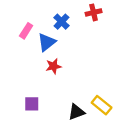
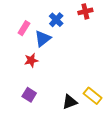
red star: (53, 66) -> (31, 60), moved
purple square: (32, 104) -> (29, 95), turned 32

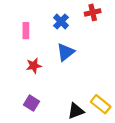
pink rectangle: (24, 28) -> (26, 31), turned -32
blue triangle: (43, 38) -> (65, 52), moved

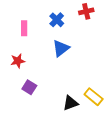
red star: (34, 66) -> (18, 61), moved
purple square: (32, 103) -> (29, 87), moved

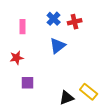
red cross: (86, 11) -> (75, 22), moved
purple square: (29, 87) -> (28, 83), turned -32

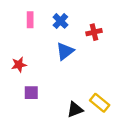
red cross: (75, 22) -> (94, 32), moved
pink rectangle: (23, 27) -> (30, 20), moved

